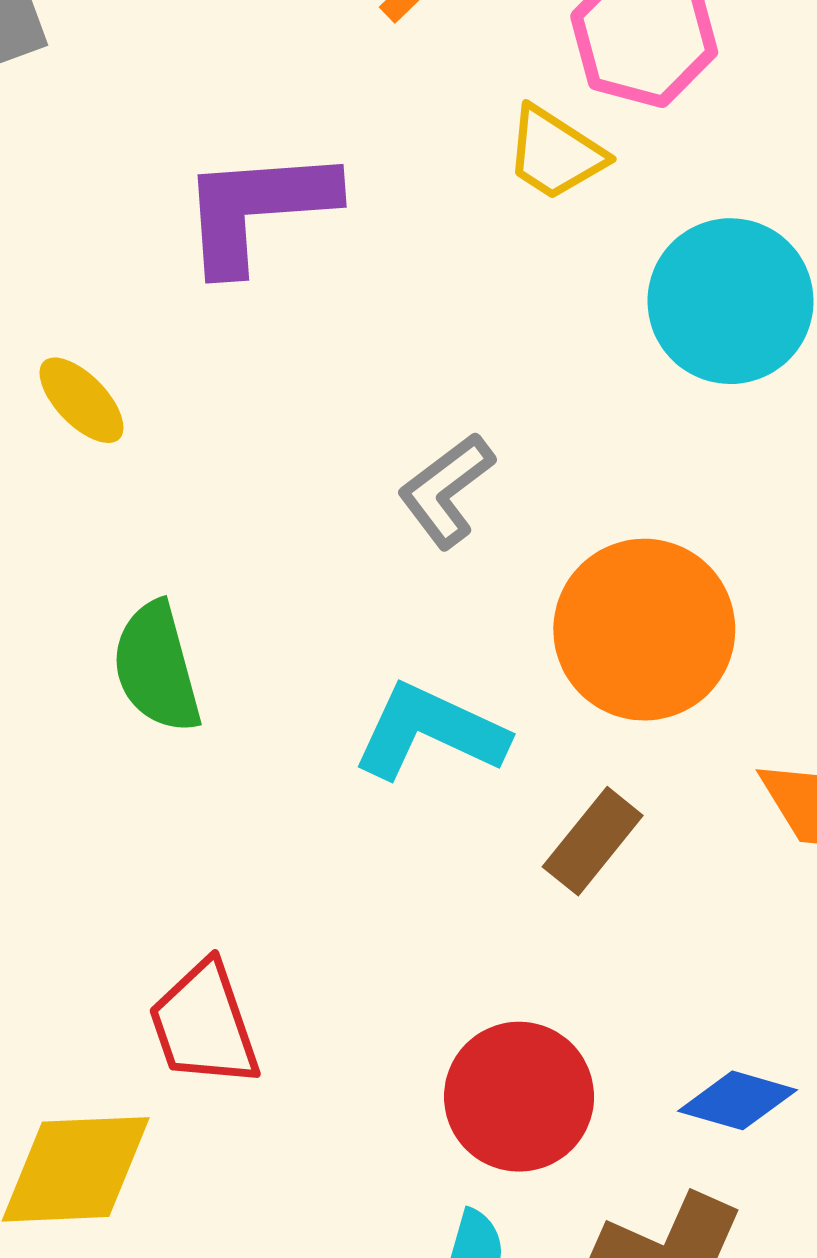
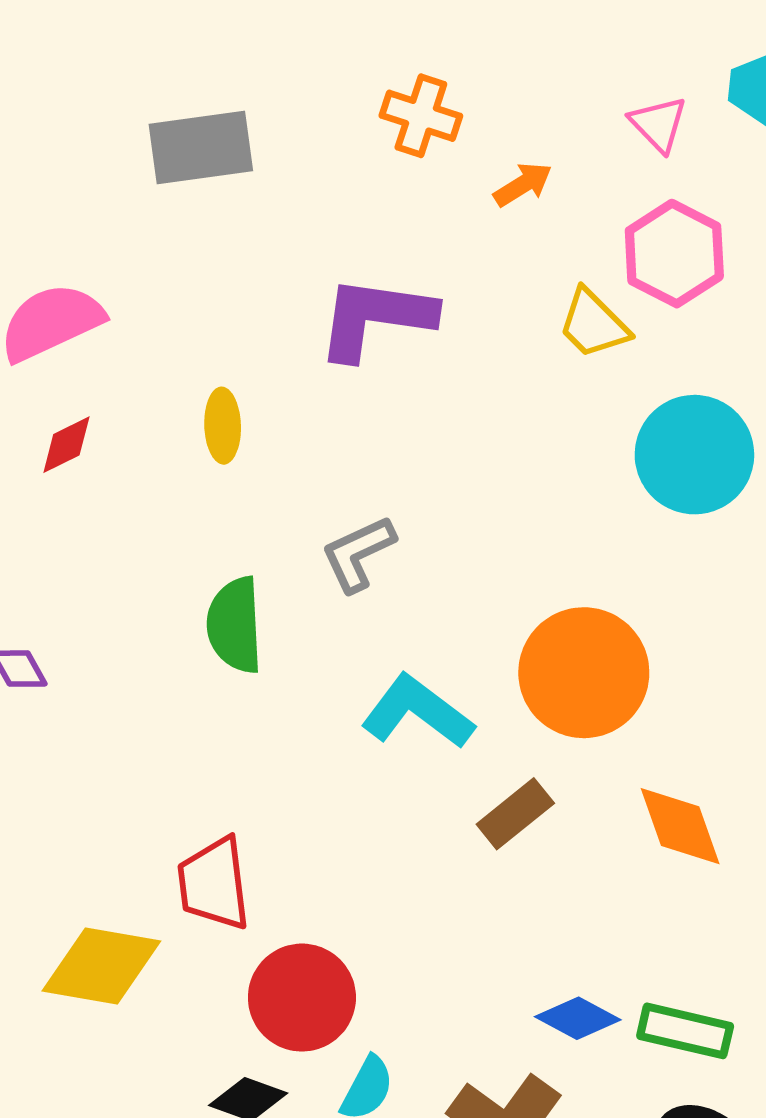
yellow ellipse: (82, 400) -> (223, 426), turned 30
gray L-shape: (446, 490) -> (358, 554), moved
red circle: (519, 1097) -> (302, 998), moved

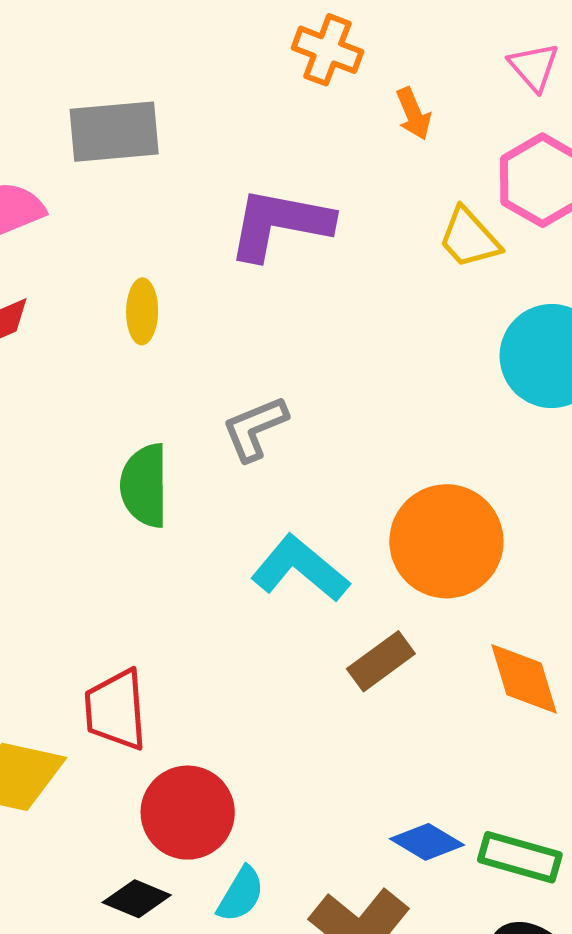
gray rectangle: (201, 147) -> (114, 132), moved
orange arrow: (523, 184) -> (413, 114), turned 96

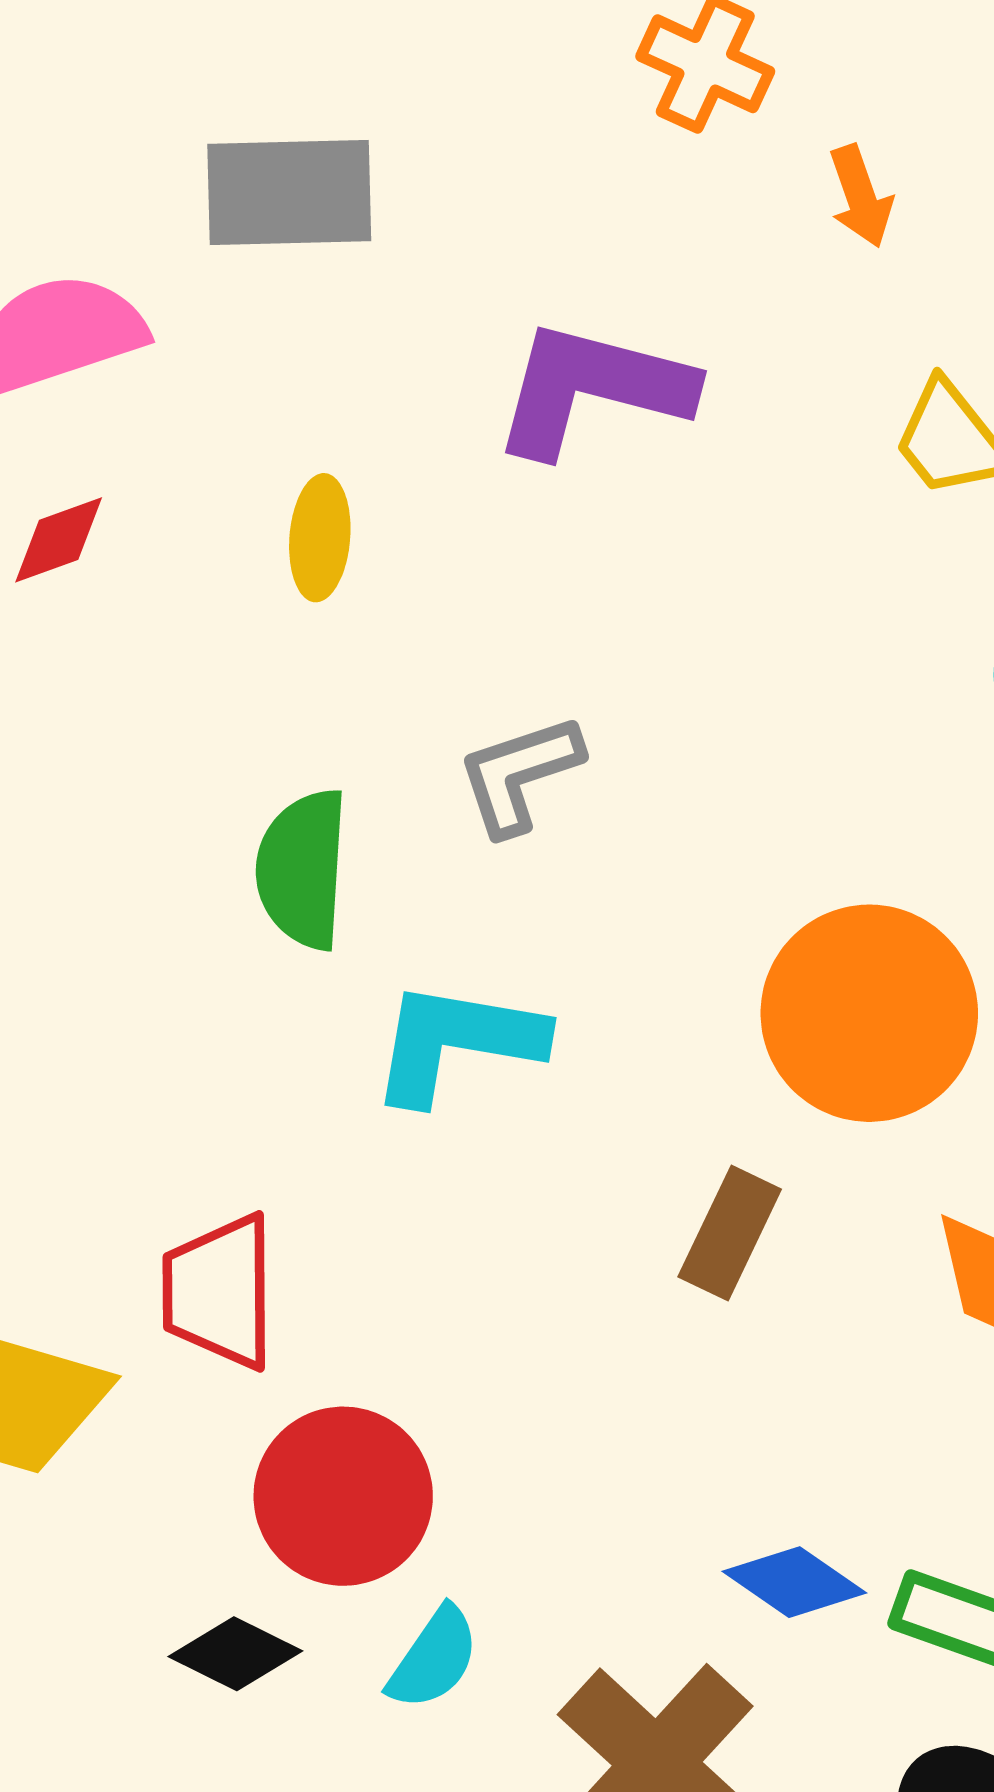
cyan L-shape: (300, 569) -> (457, 1042), moved, turned -34
brown rectangle: (381, 661) -> (730, 1233), turned -32

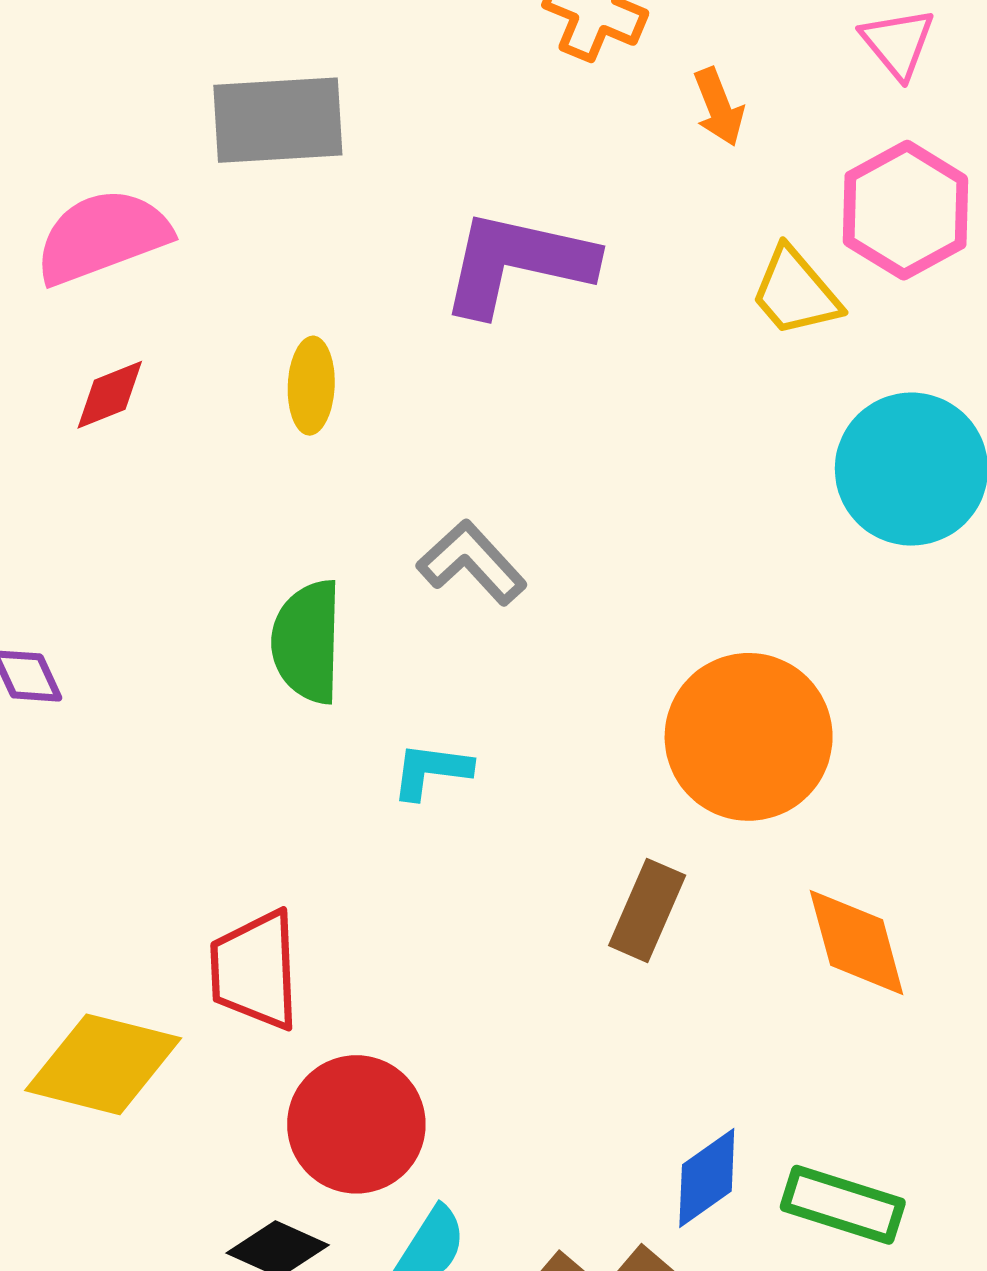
gray L-shape: (519, 774) -> (472, 562), turned 68
cyan L-shape: (457, 1042) -> (431, 771), size x0.6
blue diamond: (794, 1582) -> (707, 1178), turned -68

